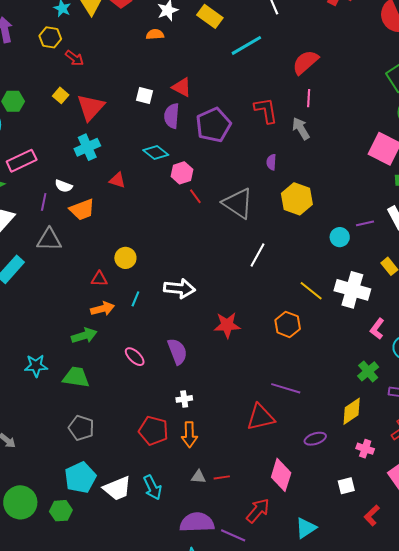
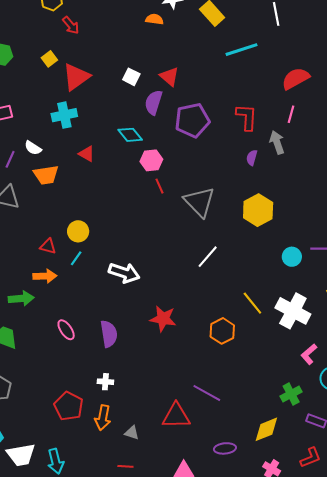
purple semicircle: (271, 162) -> (252, 158), moved
cyan line: (135, 299) -> (76, 258), moved
gray triangle: (198, 477) -> (132, 433), moved

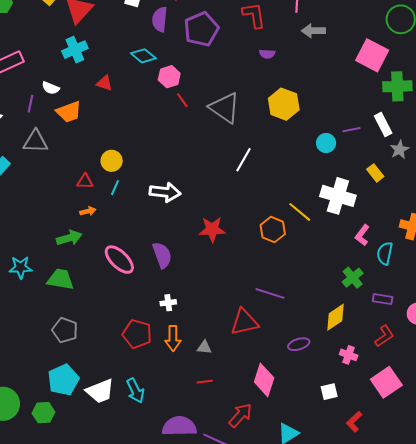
gray arrow: (277, 142) -> (313, 31), moved, turned -60
purple semicircle: (252, 158) -> (267, 54), turned -91
orange arrow: (45, 276) -> (88, 211), size x0.7
yellow line: (252, 303) -> (300, 212), moved
pink ellipse: (66, 330) -> (119, 260), size x1.5

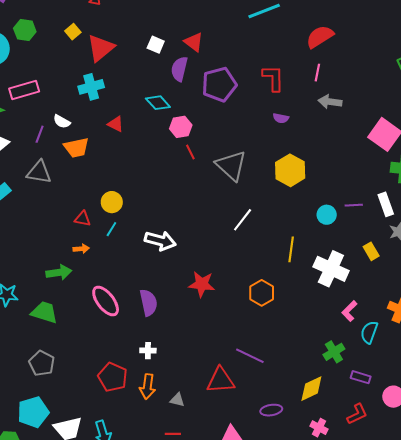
yellow line: (300, 212) -> (291, 249), moved, turned 50

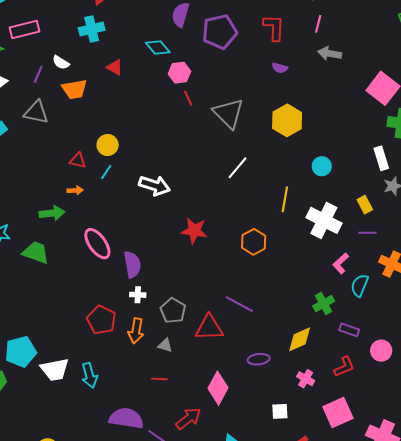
purple line: (354, 205) -> (367, 233), moved
purple semicircle: (149, 303) -> (132, 264), moved
gray pentagon: (42, 363) -> (173, 311), moved

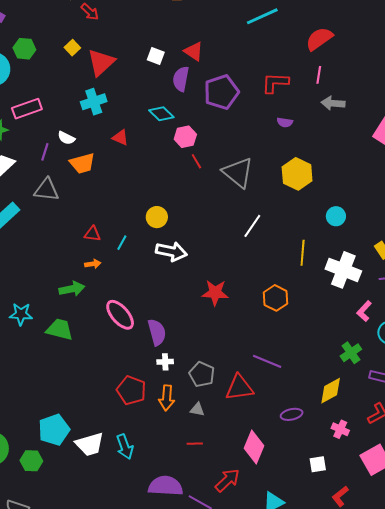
red L-shape: (274, 28) -> (275, 83), turned -84
yellow circle: (108, 145) -> (157, 217), moved

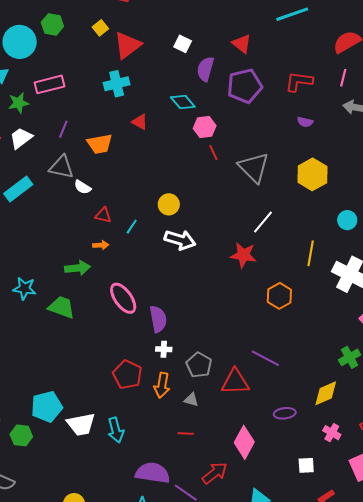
red triangle: (194, 51) -> (242, 44), moved
white semicircle: (66, 138) -> (83, 187), moved
red star: (215, 293) -> (243, 255), moved

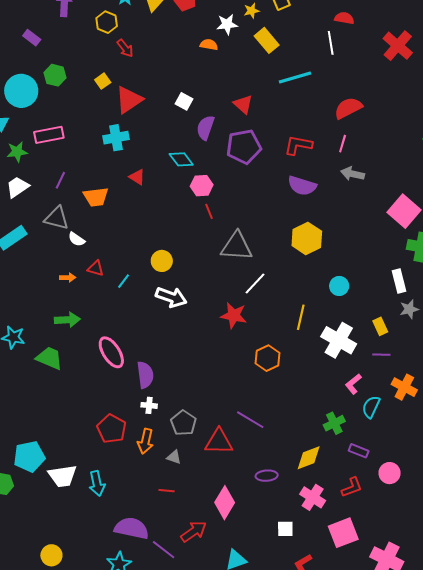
purple semicircle: (305, 122) -> (302, 186), size x1.8
gray triangle: (254, 167) -> (237, 246), moved, turned -44
orange arrow: (101, 245) -> (68, 278), moved
pink cross: (332, 433) -> (313, 497), size x1.4

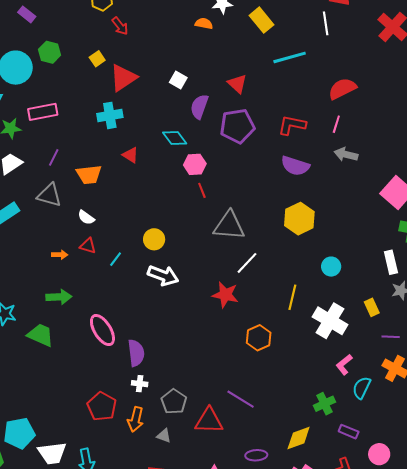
white semicircle: (77, 239) -> (86, 217), moved
purple line: (381, 355) -> (391, 337), moved

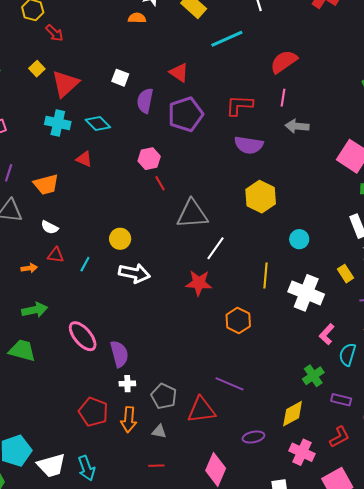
cyan cross: (110, 115) -> (58, 123), turned 30
cyan diamond: (175, 138) -> (98, 123), moved

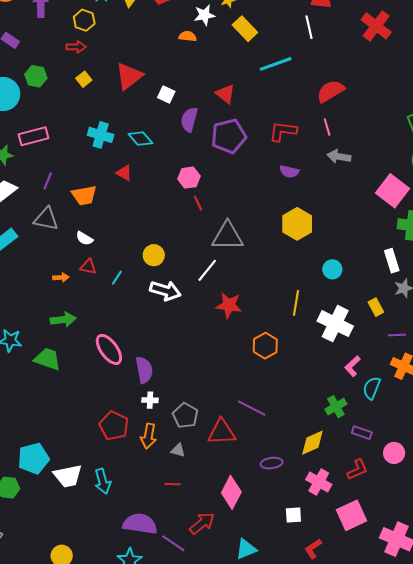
red arrow: (55, 33) -> (76, 47), moved, turned -48
red triangle: (65, 84) -> (129, 76), moved
pink line: (283, 98) -> (327, 127), turned -30
purple semicircle: (249, 145) -> (289, 172), size x0.7
white line: (216, 248) -> (207, 270), moved

